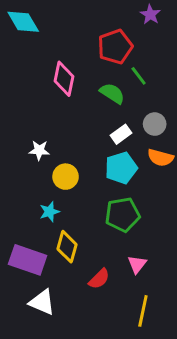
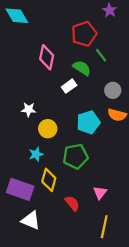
white rectangle: (121, 134) -> (69, 86), moved
green pentagon: (123, 215) -> (75, 156), moved
red semicircle: (99, 279) -> (72, 203), turned -84

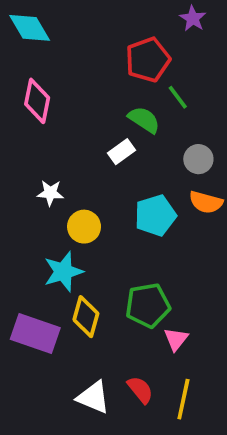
pink diamond: (47, 57) -> (37, 101), moved
cyan star: (36, 154) -> (63, 272), size x1.5
green pentagon: (75, 156) -> (148, 305), moved
red semicircle: (72, 203) -> (140, 390), moved
white triangle: (31, 220) -> (93, 397), moved

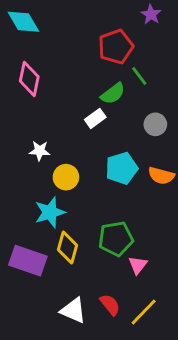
green semicircle: (144, 120) -> (113, 94), turned 110
orange semicircle: (206, 202) -> (161, 176), moved
yellow line: (183, 399) -> (144, 312), turned 32

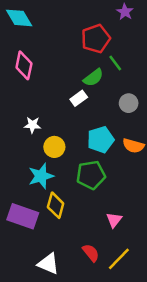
green pentagon: (116, 239) -> (91, 175), moved
white triangle: (73, 311) -> (48, 264), moved

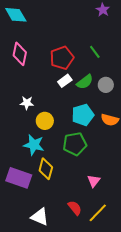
red pentagon: (96, 39) -> (62, 58), moved
green semicircle: (93, 78) -> (85, 82), moved
cyan star: (41, 176) -> (34, 145), turned 30

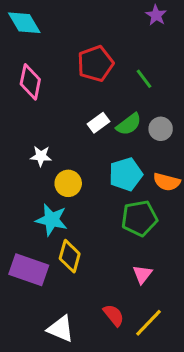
red pentagon: (62, 58) -> (95, 64), moved
green pentagon: (75, 144) -> (139, 218), moved

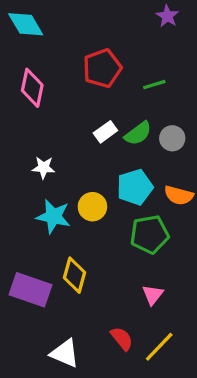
green line: (144, 79) -> (154, 85), turned -70
yellow circle: (68, 183) -> (92, 207), moved
cyan star: (52, 220) -> (53, 216), moved

